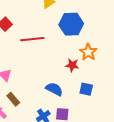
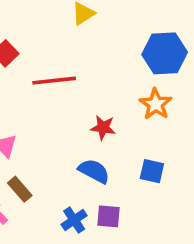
blue hexagon: (71, 24) -> (165, 53), moved
red star: (72, 65) -> (103, 128), moved

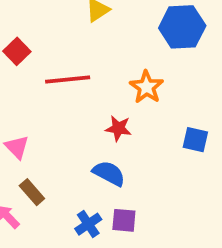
blue hexagon: (165, 53) -> (182, 27), moved
orange star: (156, 104) -> (146, 87), moved
blue square: (152, 171) -> (195, 140), moved

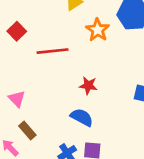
orange star: (146, 87) -> (98, 30), moved

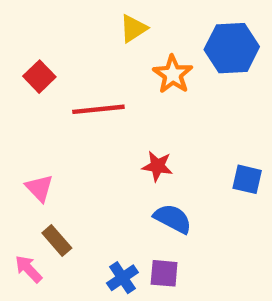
blue semicircle: (82, 117) -> (173, 219), moved

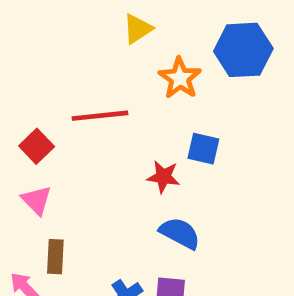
red square: (39, 77) -> (37, 146), moved
blue square: (247, 179) -> (203, 149), moved
brown rectangle: (57, 241) -> (55, 257), turned 44

